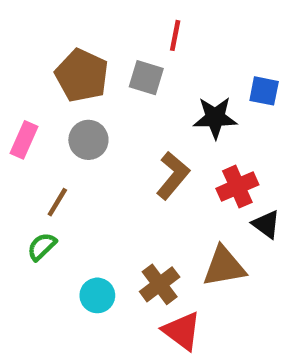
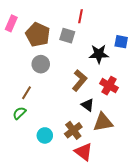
pink rectangle: (24, 140) -> (11, 23), moved
red cross: (237, 187) -> (109, 86), turned -36
black triangle: (266, 224) -> (88, 105), moved

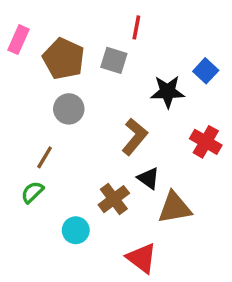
blue square: (121, 42) -> (206, 71), turned 32
red cross: (109, 86) -> (206, 142), moved
brown cross: (73, 130) -> (114, 199), moved

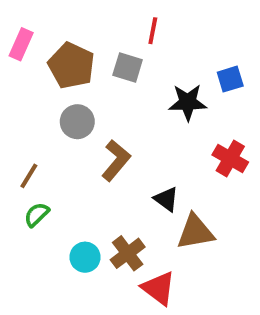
blue square: (206, 71) -> (230, 79), turned 30
brown L-shape: (135, 137) -> (116, 160), moved
brown line: (45, 157) -> (29, 176), moved
brown cross: (114, 199) -> (128, 253), moved

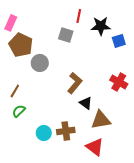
brown pentagon: (71, 66) -> (21, 45), moved
black star: (188, 102) -> (101, 26), moved
brown L-shape: (116, 160) -> (75, 83), moved
brown cross: (128, 253) -> (66, 131), turned 30
red triangle: (159, 288) -> (95, 147), moved

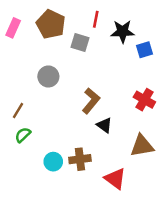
brown pentagon: (21, 45) -> (51, 24), moved
brown triangle: (101, 120) -> (142, 146), moved

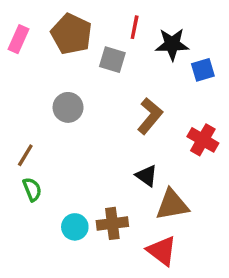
brown L-shape: (91, 101) -> (150, 116), moved
green semicircle: (23, 135) -> (32, 189), turned 112
brown triangle: (142, 146) -> (172, 205), moved

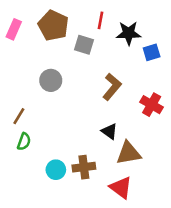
green semicircle: (32, 189) -> (24, 142), turned 42

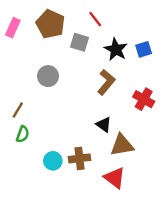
red line: (101, 20) -> (95, 19), turned -49
black star: (129, 33) -> (116, 49), moved, turned 30

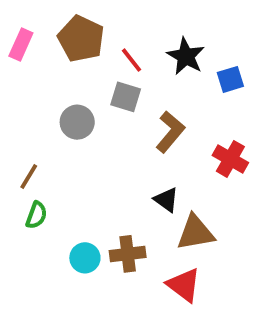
red line: (95, 19) -> (131, 60), moved
gray square: (79, 42) -> (126, 97), moved
black star: (116, 49) -> (186, 56), moved

